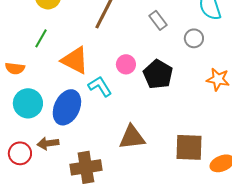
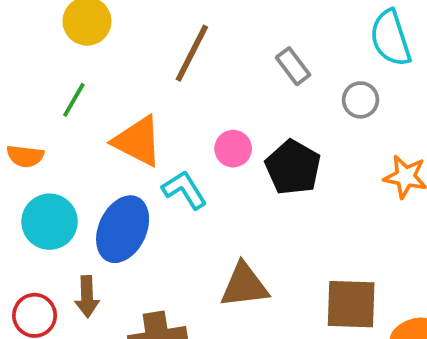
brown arrow: (48, 143) -> (87, 297), turned -85

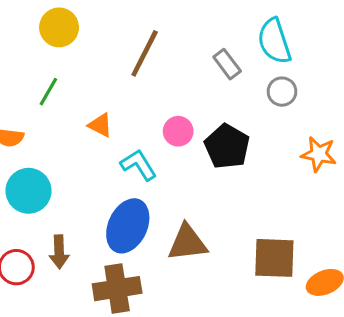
cyan semicircle: (390, 38) -> (274, 41), moved
orange triangle: (138, 141) -> (100, 125), size x0.6
blue ellipse: (123, 229) -> (128, 226), moved

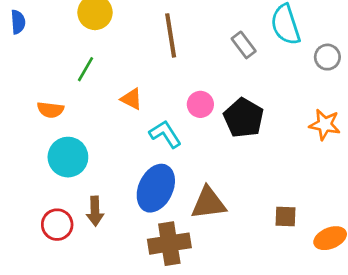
brown line: (145, 53) -> (171, 35), turned -36
gray circle: (282, 92) -> (327, 57), moved
brown square: (274, 258) -> (286, 217), size x0.6
brown cross: (117, 289) -> (169, 244), moved

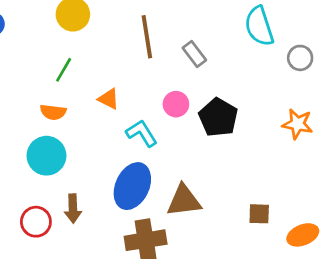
gray rectangle: (244, 45) -> (194, 54), moved
orange semicircle: (50, 110) -> (53, 112), moved

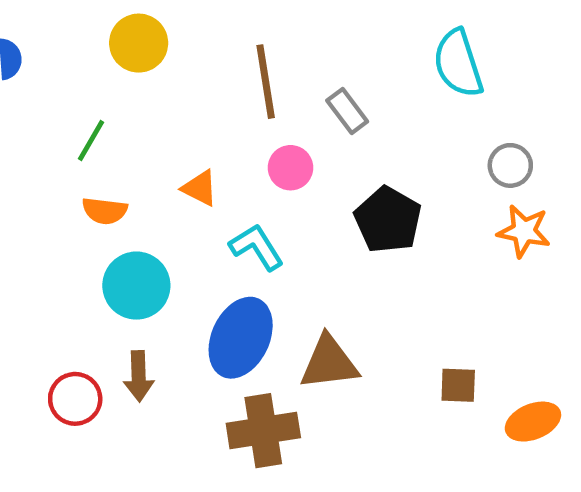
gray circle: (300, 58) -> (510, 165), moved
green line: (64, 70) -> (91, 141), moved
pink circle: (176, 104) -> (290, 168), moved
cyan circle: (46, 156) -> (136, 286), moved

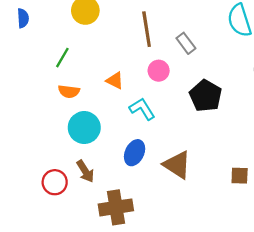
blue ellipse: (241, 338) -> (135, 153), size x0.7
brown triangle: (329, 363) -> (177, 165), turned 40
brown arrow: (139, 376) -> (85, 171), turned -30
brown cross: (263, 431) -> (116, 207), moved

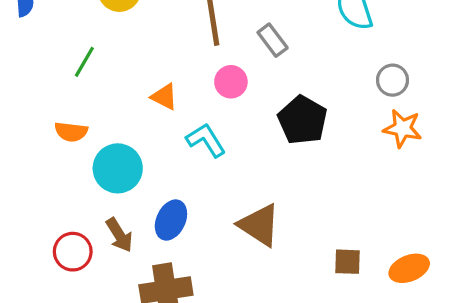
orange semicircle: (69, 91) -> (71, 132), moved
blue ellipse: (135, 153) -> (171, 220), moved
brown square: (240, 176) -> (348, 262), moved

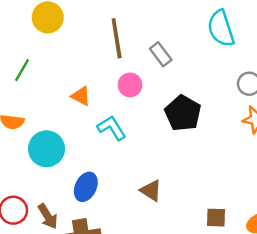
brown triangle: (259, 225) -> (151, 191), size x0.7
brown arrow: (119, 235) -> (48, 216), moved

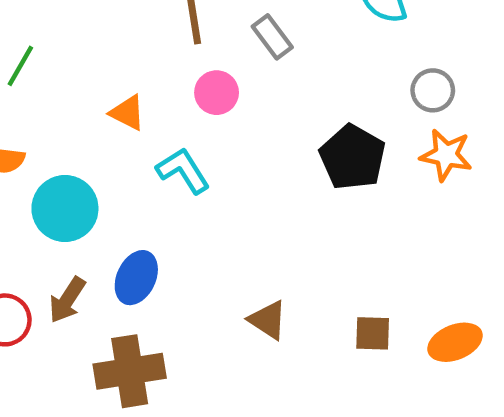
black pentagon: (183, 113) -> (353, 157), moved
brown triangle: (151, 191) -> (268, 320), moved
brown arrow: (48, 216) -> (67, 300), moved, turned 65

